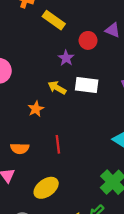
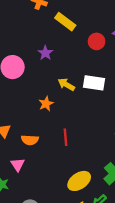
purple star: (66, 58) -> (45, 53), moved
yellow ellipse: (46, 188) -> (79, 181), moved

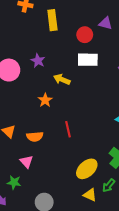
yellow rectangle: (65, 22) -> (52, 20), turned 54
purple star: (45, 53) -> (38, 61), moved
white rectangle: (94, 83) -> (88, 60), moved

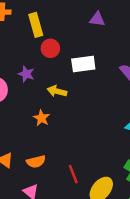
red circle: (85, 35) -> (50, 48), moved
red line: (68, 129) -> (73, 174), moved

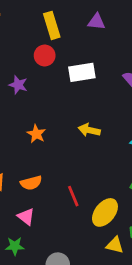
yellow rectangle: (36, 25) -> (52, 25), moved
yellow arrow: (57, 91) -> (89, 130), moved

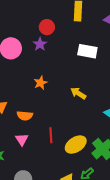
red circle: (45, 56) -> (47, 27), moved
yellow ellipse: (105, 212) -> (76, 145), moved
pink triangle: (26, 217) -> (22, 139), moved

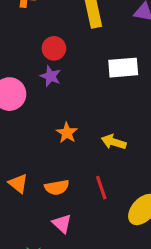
yellow arrow: (78, 93) -> (114, 142), moved
red line: (51, 135) -> (101, 188), moved

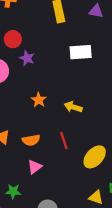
red circle: (54, 48) -> (13, 39), moved
pink triangle: (62, 224) -> (35, 167), turned 40

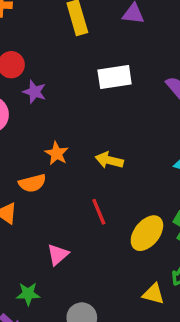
orange semicircle: (31, 140) -> (32, 183), moved

